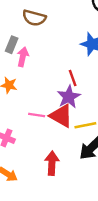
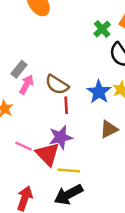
brown semicircle: (34, 18) -> (57, 85), moved
red line: (73, 78) -> (66, 105), moved

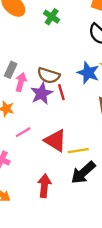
green cross: (102, 29) -> (52, 17), moved
purple star: (61, 137) -> (42, 93), moved
pink line: (24, 146) -> (23, 132), moved, turned -42

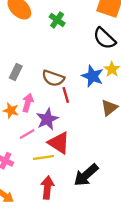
pink arrow: (21, 82) -> (28, 103), moved
purple star: (42, 93) -> (47, 119), moved
yellow line: (78, 151) -> (43, 158), moved

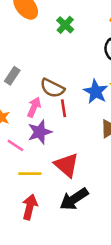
pink arrow: (28, 103) -> (34, 107), moved
pink line: (27, 134) -> (15, 145), turned 56
red triangle: (59, 143) -> (67, 165), moved

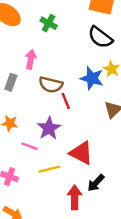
pink arrow: (34, 107) -> (31, 59), moved
black arrow: (74, 199) -> (96, 183), size x0.7
red arrow: (30, 207) -> (75, 197), moved

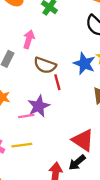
pink line: (29, 146) -> (26, 116), moved, turned -35
red triangle: (81, 153) -> (83, 140), moved
yellow line: (49, 169) -> (22, 145), moved

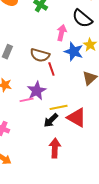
pink arrow: (29, 39) -> (62, 33), moved
yellow line: (22, 145) -> (59, 107), moved
black arrow: (77, 162) -> (51, 120), moved

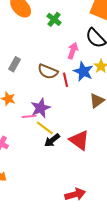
red line: (51, 69) -> (66, 80), moved
yellow line: (59, 107) -> (45, 128), moved, turned 42
red arrow: (55, 148) -> (75, 194), moved, turned 66

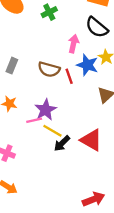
green cross: (54, 19) -> (49, 12), turned 32

